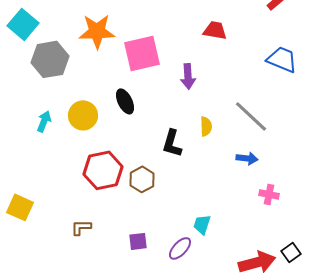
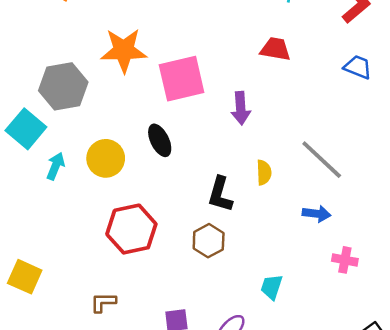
cyan square: (23, 24) -> (26, 129), moved
blue trapezoid: (282, 59) -> (358, 67), moved, size x0.7
brown hexagon: (142, 179) -> (209, 241), moved
cyan trapezoid: (202, 224) -> (272, 287), moved

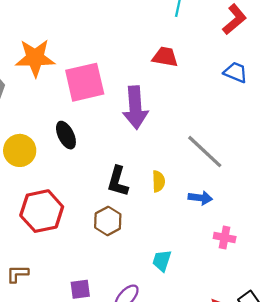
purple arrow: (241, 108) -> (135, 108), size x1.5
yellow semicircle: (264, 173) -> (158, 181), moved

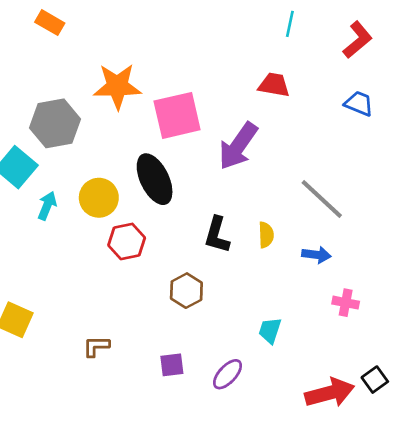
purple arrow: (135, 108) -> (238, 146), turned 39
black ellipse: (66, 135) -> (155, 179), size x1.5
red hexagon: (42, 211) -> (127, 242), moved, size x0.7
brown hexagon: (108, 221) -> (186, 291), moved

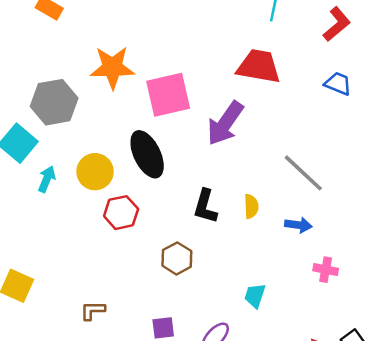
red trapezoid: (274, 85) -> (259, 66), size x1.5

